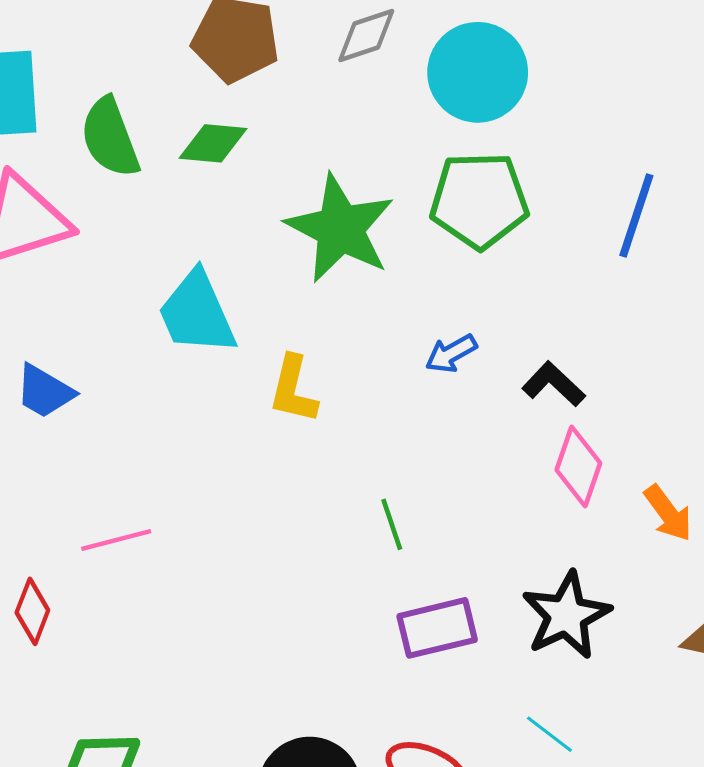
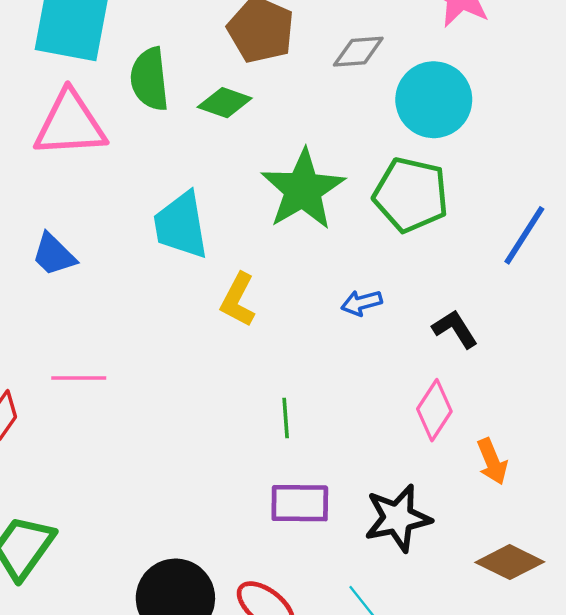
black L-shape: (554, 384) -> (455, 329), moved

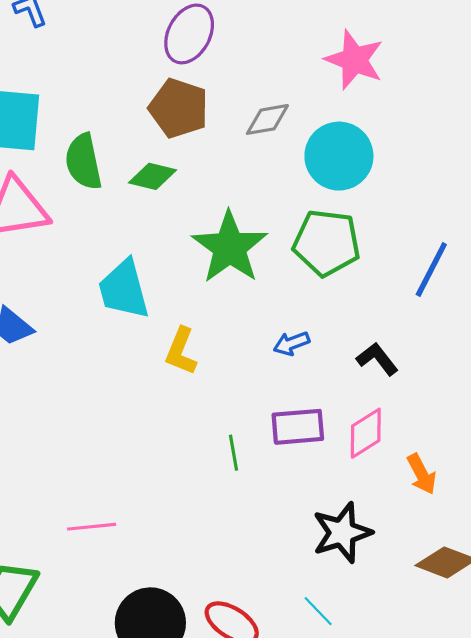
pink line: (79, 378) -> (92, 527), moved
pink diamond: (434, 410) -> (366, 433), turned 30
purple rectangle: (300, 503) -> (298, 427), moved

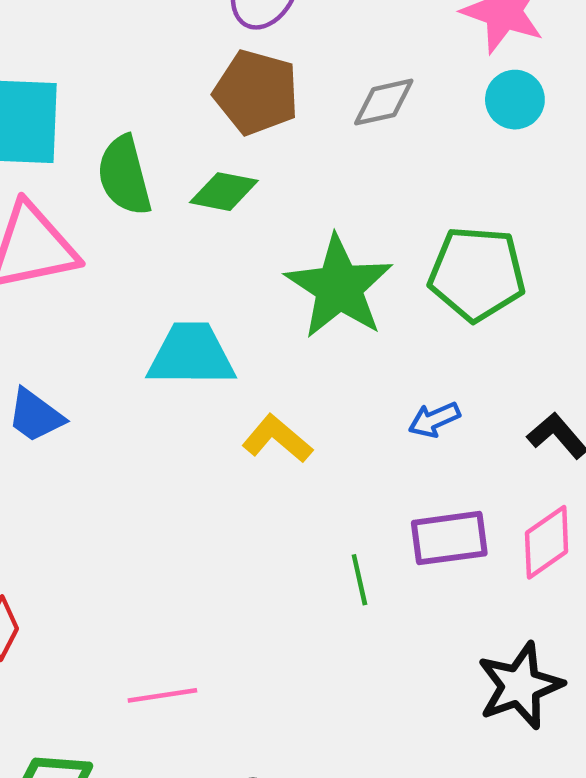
cyan circle: (339, 156) -> (515, 100), moved, size x0.6
cyan trapezoid: (124, 289) -> (191, 355), turned 108
yellow L-shape: (181, 351) -> (277, 439), turned 111

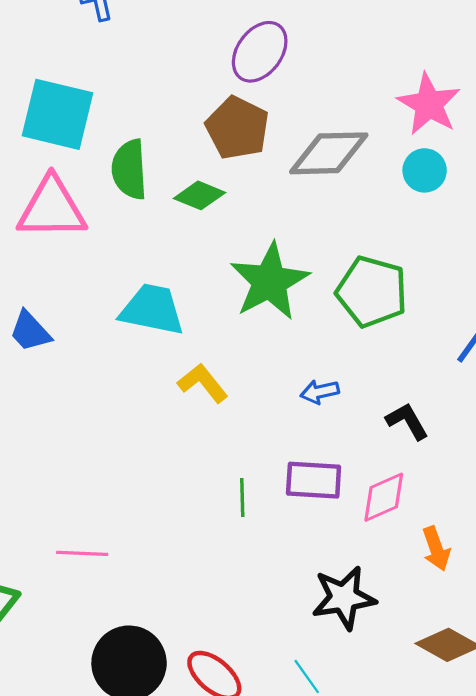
gray diamond: (384, 102) -> (329, 153), size x1.6

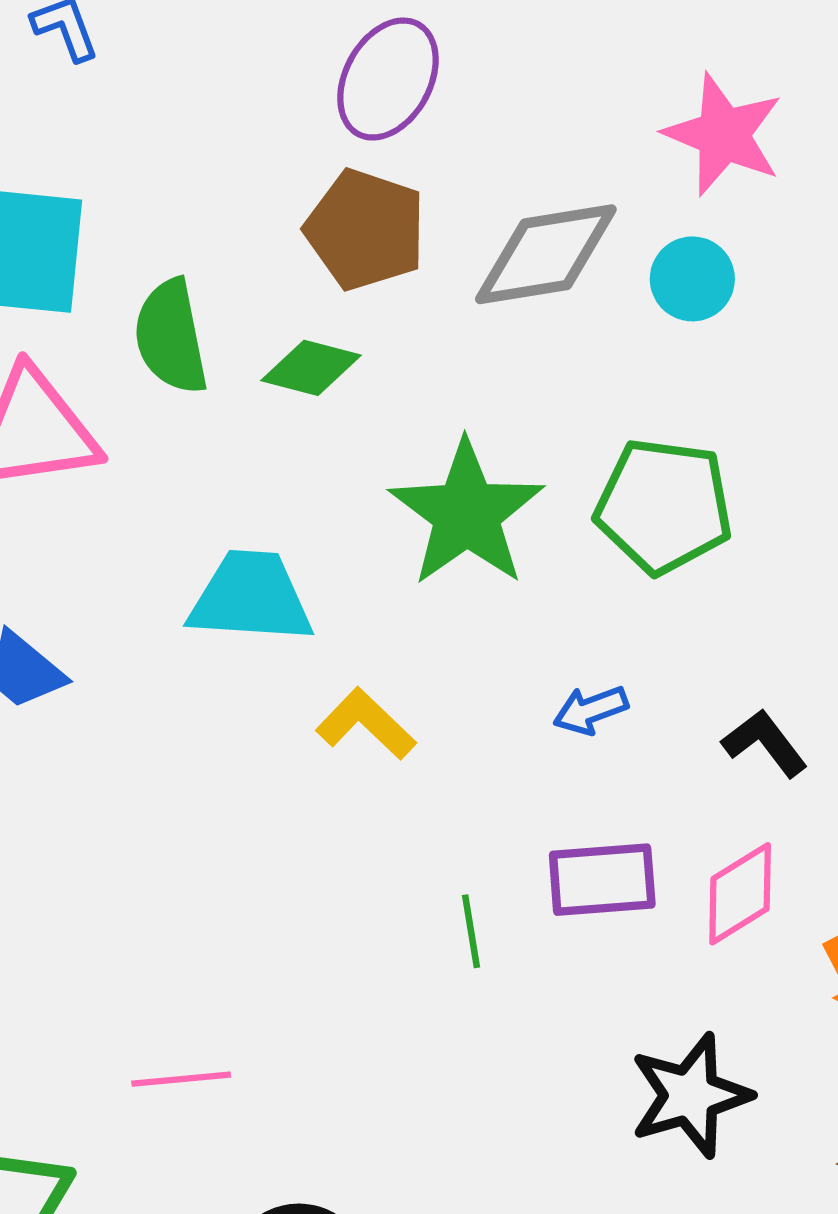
cyan circle: (425, 170) -> (692, 279), moved

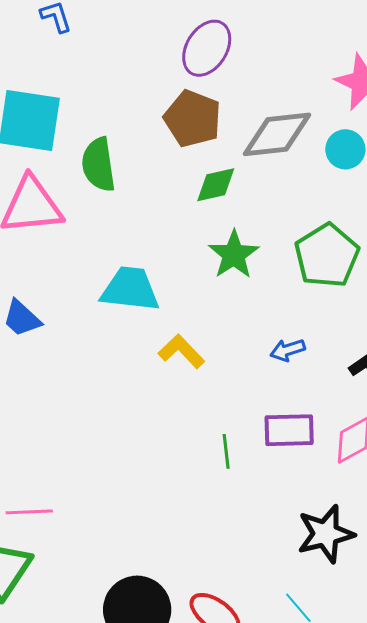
green diamond: (311, 368) -> (216, 185), moved, turned -30
green pentagon: (664, 506) -> (327, 256), turned 30
green star: (467, 513) -> (234, 255), size x0.7
pink line: (181, 1079) -> (29, 512), moved

